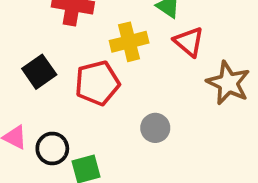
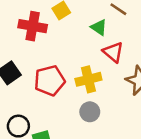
yellow cross: (129, 42) -> (88, 79), moved

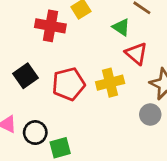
gray circle: (90, 112) -> (150, 115), moved

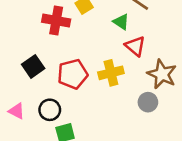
black circle: (35, 133) -> (50, 110), moved

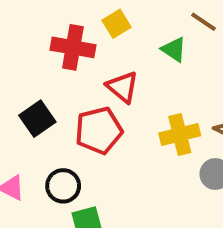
red triangle: (135, 46) -> (122, 87), moved
yellow cross: (111, 73) -> (180, 134), moved

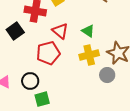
green triangle: (174, 49) -> (88, 31), moved
black square: (37, 119) -> (15, 31), moved

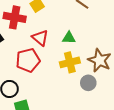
green triangle: (88, 31) -> (69, 38), turned -32

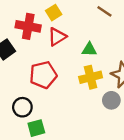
red triangle: (40, 38) -> (57, 37), moved, turned 48

